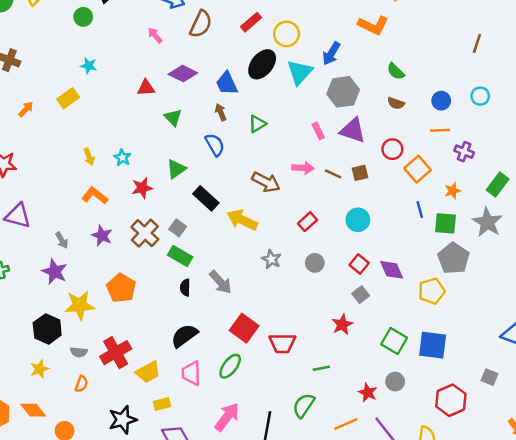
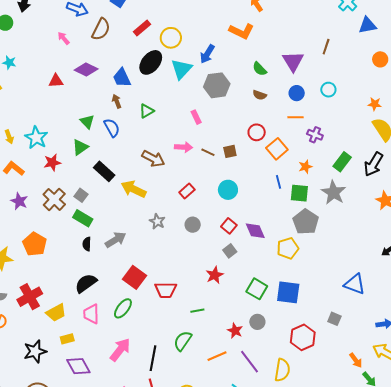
green triangle: (173, 117) -> (87, 122), moved
purple triangle: (353, 130) -> (293, 61), moved, turned 40
cyan star: (122, 158) -> (36, 138), size x1.6
gray arrow: (220, 282) -> (116, 240), turned -80

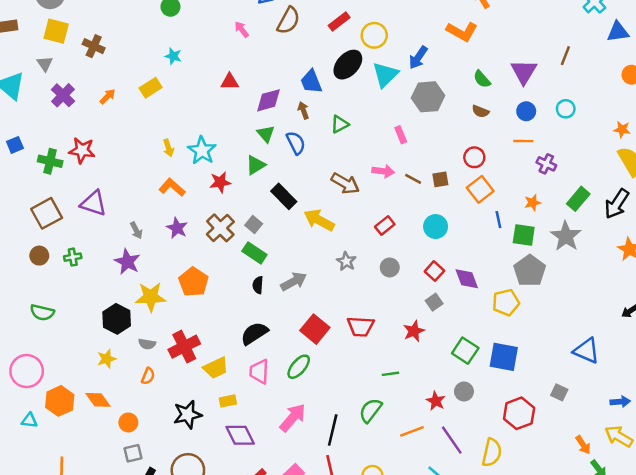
purple diamond: (86, 70) -> (268, 100), moved, turned -45
orange square: (277, 149) -> (480, 189), moved
red trapezoid: (166, 290) -> (361, 326), moved

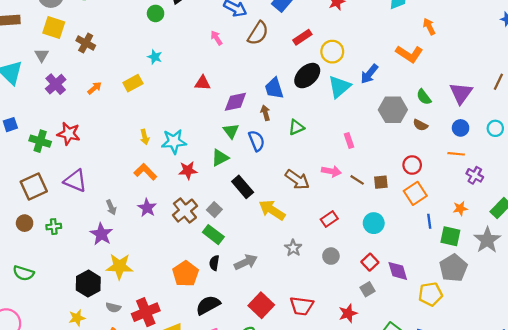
gray hexagon: (428, 97) -> (393, 110), moved
cyan star: (202, 151) -> (174, 142), turned 30
orange pentagon: (193, 282) -> (186, 274), moved

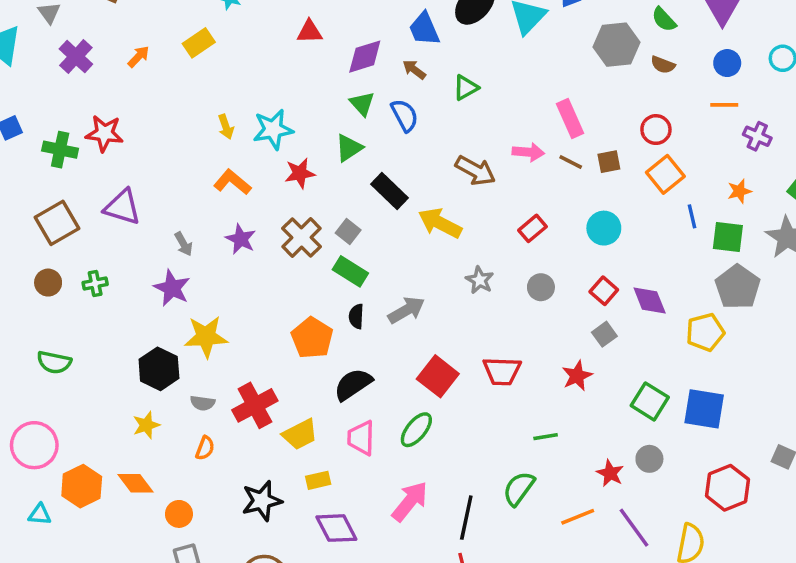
brown arrow: (265, 113) -> (414, 70), turned -32
pink rectangle: (349, 140) -> (570, 119), moved, size x1.5

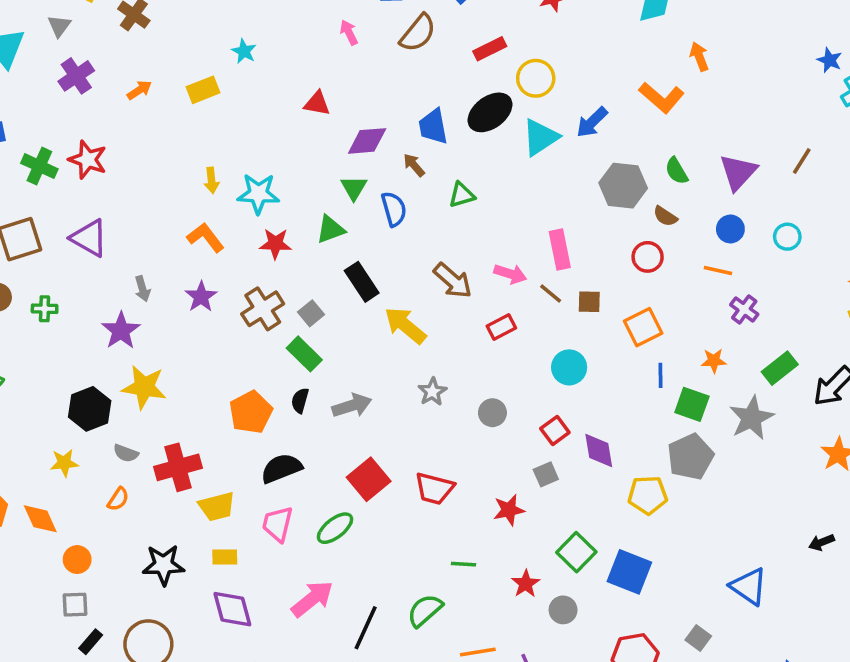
red circle: (656, 130) -> (648, 257), moved
red rectangle: (533, 228) -> (501, 327), moved
red star: (610, 473) -> (526, 584), moved

